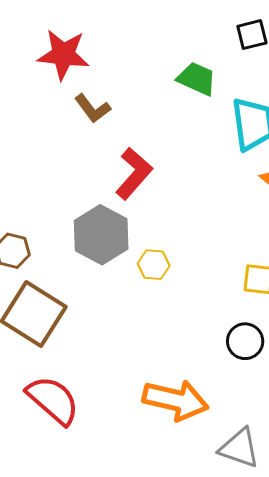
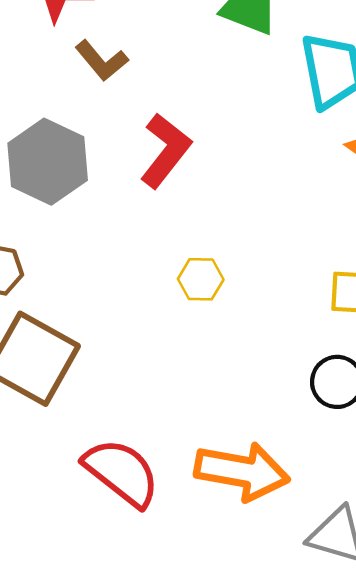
gray hexagon: (101, 235) -> (48, 162), moved
red semicircle: (53, 400) -> (122, 472), moved

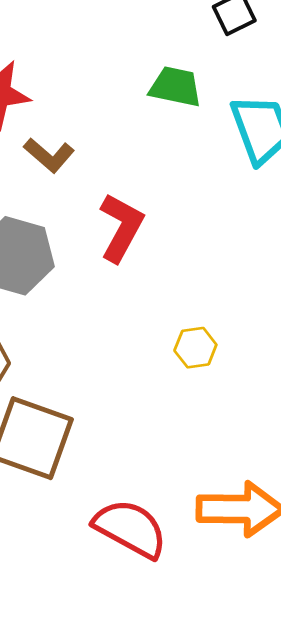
yellow hexagon: (201, 279) -> (195, 348), moved

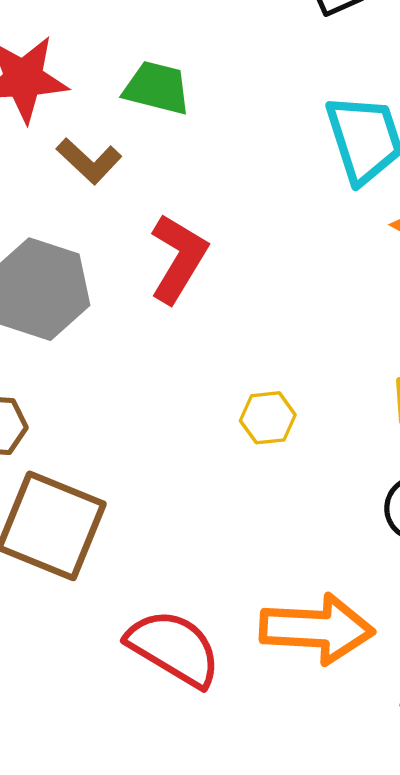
green trapezoid: (175, 87) -> (157, 88), moved

